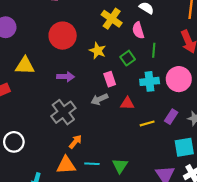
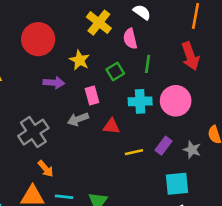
purple arrow: (66, 77) -> (54, 83), moved
orange arrow: (75, 142) -> (46, 169), turned 96

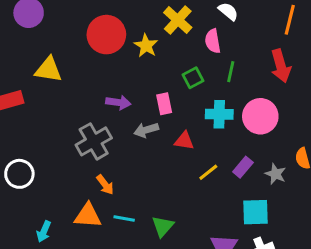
yellow star: (80, 60) -> (146, 46), moved
purple arrow: (54, 83) -> (118, 102), moved
yellow line: (134, 152) -> (208, 172), turned -30

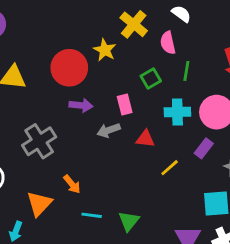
red circle: (106, 35) -> (69, 68), moved
gray cross: (94, 141) -> (39, 141), moved
purple rectangle: (243, 167) -> (204, 148), moved
orange triangle: (88, 216) -> (39, 204), moved, turned -48

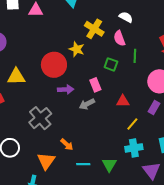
green square: (151, 78) -> (111, 64), turned -32
cyan cross: (177, 112) -> (134, 148), moved
red triangle: (145, 139) -> (123, 101), moved

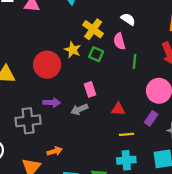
green square: (111, 64) -> (96, 54), moved
purple arrow: (66, 90) -> (52, 103), moved
gray cross: (40, 118) -> (28, 121), turned 30
yellow line: (132, 124) -> (127, 134), turned 40
orange arrow: (67, 144) -> (55, 151), turned -64

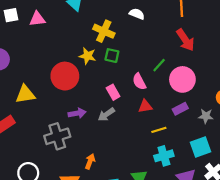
pink semicircle: (119, 41) -> (139, 82), moved
green line: (135, 62) -> (159, 65), moved, turned 48
purple rectangle: (151, 118) -> (180, 109), turned 40
orange arrow: (55, 151) -> (90, 161), turned -40

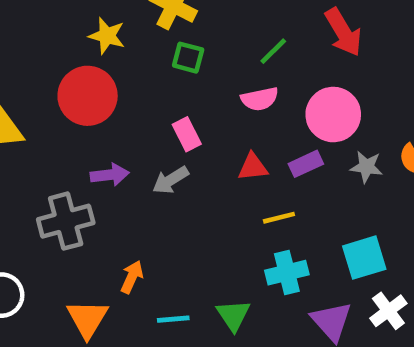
yellow star: (87, 56) -> (107, 36), moved
green line: (159, 65) -> (273, 51), moved
pink semicircle: (139, 82) -> (260, 99), moved, turned -77
purple rectangle: (180, 109) -> (306, 164), moved
gray star: (206, 116) -> (367, 167), moved

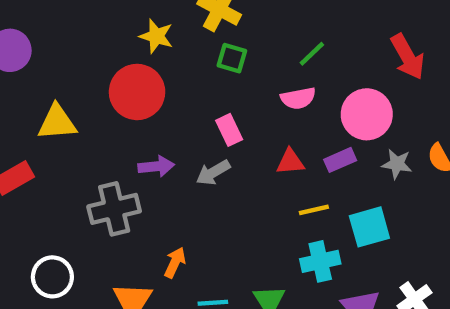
red arrow: (343, 32) -> (408, 57), moved
cyan square: (364, 258) -> (369, 227), moved

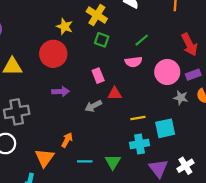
purple rectangle: (340, 160) -> (193, 75), moved
red triangle: (290, 162) -> (115, 94), moved
gray arrow: (213, 173) -> (93, 106), moved
gray cross: (114, 209) -> (17, 112), moved

